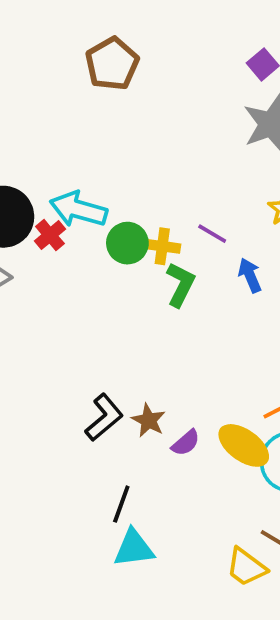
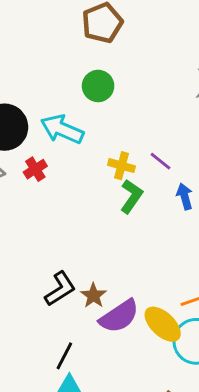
red cross: (50, 235) -> (35, 169), moved
green circle: (127, 243) -> (98, 86), moved
purple semicircle: (186, 443) -> (119, 316), size x1.8

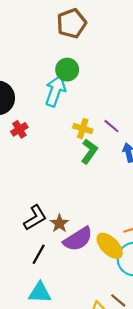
cyan arrow: (62, 129) -> (55, 91), moved, turned 84
black line: (64, 356) -> (39, 254), moved

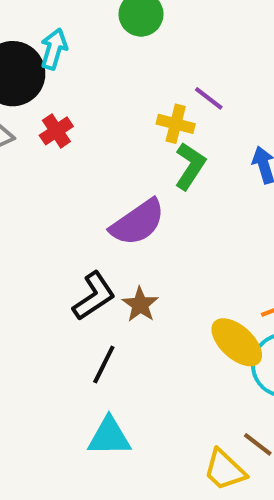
cyan arrow: (55, 91) -> (54, 49), moved, size x0.7
purple line: (111, 126) -> (209, 98), moved
purple semicircle: (78, 239) -> (138, 222), moved

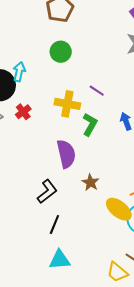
yellow cross: (176, 124) -> (67, 104), moved, size x1.4
purple semicircle: (138, 222) -> (66, 154), turned -64
brown star: (140, 305) -> (90, 182), moved

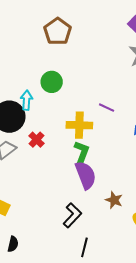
green circle: (61, 52) -> (52, 82), moved
green L-shape: (90, 124) -> (82, 152), moved

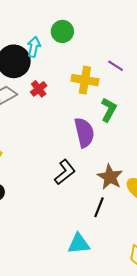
green L-shape: (82, 152) -> (109, 110), moved
brown star: (114, 200) -> (110, 177), moved, size x1.4
black line: (84, 247) -> (99, 207), moved

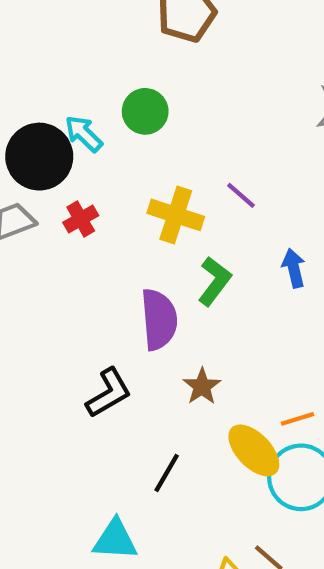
cyan arrow: (34, 47) -> (84, 134), turned -66
brown star: (110, 177) -> (202, 386), moved, size x0.7

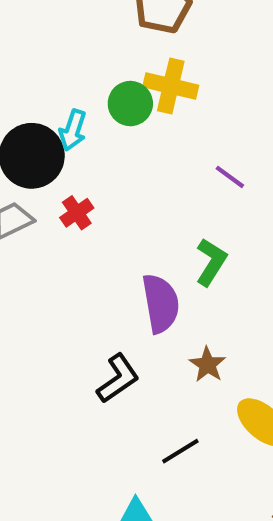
cyan arrow: (84, 134) -> (73, 130), turned -111
yellow cross: (176, 215) -> (171, 86), moved
black line: (167, 473) -> (180, 451), turned 33

